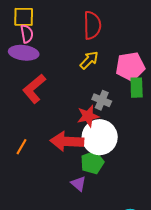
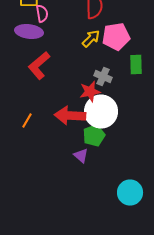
pink semicircle: (27, 34) -> (42, 14), moved
pink pentagon: (130, 66) -> (116, 36), moved

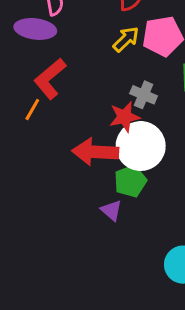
orange line: (27, 120) -> (32, 109), moved

